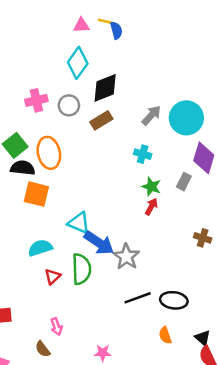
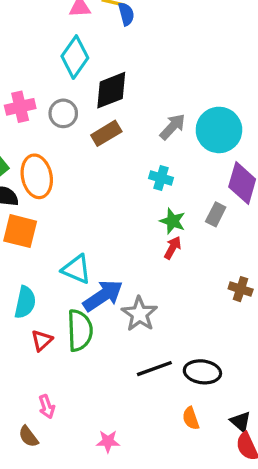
blue arrow: (99, 243) -> (103, 296), turned -68
cyan semicircle: (40, 248) -> (25, 302), turned 120

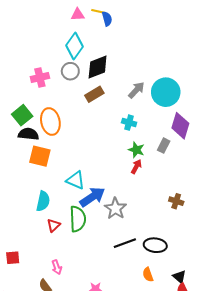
gray circle: (63, 113) -> (70, 71), moved
brown cross: (241, 289) -> (176, 201), moved

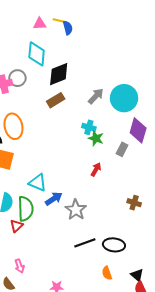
cyan diamond: (75, 46) -> (37, 54), turned -30
gray circle: (70, 71) -> (17, 78), moved
green star: (136, 150) -> (96, 138), moved
blue arrow: (92, 197) -> (54, 199), size x0.7
green semicircle: (78, 219) -> (26, 209), moved

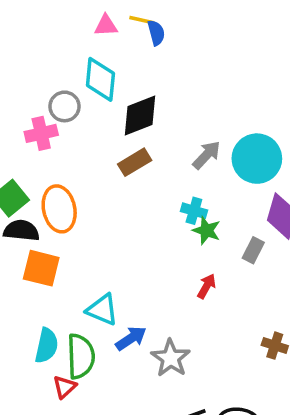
gray circle: (17, 78) -> (65, 106), moved

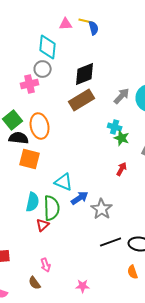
cyan diamond: (100, 79) -> (48, 47), moved
brown rectangle: (135, 162) -> (82, 100), size x1.4

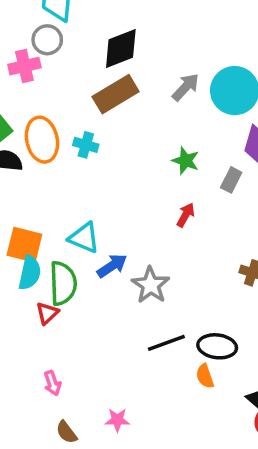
cyan cross: (115, 127) -> (86, 145), moved
orange square: (30, 159) -> (24, 245), moved
orange semicircle: (133, 272) -> (205, 376), moved
brown semicircle: (35, 283) -> (66, 432), moved

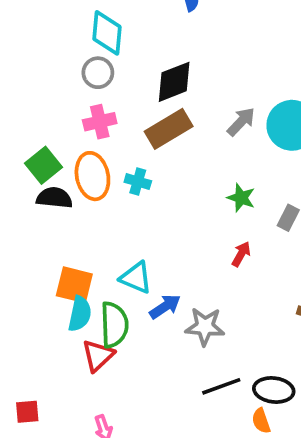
pink cross: (24, 66) -> (100, 122), moved
gray star: (151, 285) -> (205, 327), turned -30
red triangle: (47, 313) -> (98, 356), size x1.4

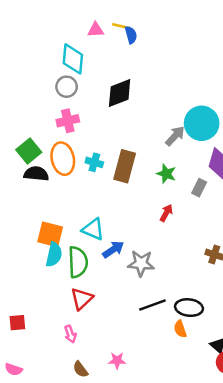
gray arrow: (241, 122) -> (175, 136), moved
brown rectangle: (169, 129) -> (125, 166), moved, turned -44
red triangle: (98, 356) -> (82, 299), moved

